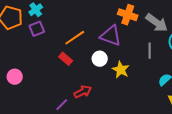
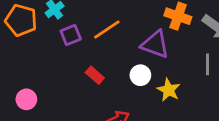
purple square: (37, 29) -> (71, 35), moved
orange line: (75, 38) -> (107, 30), moved

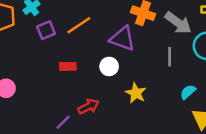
red rectangle: (95, 75) -> (68, 66), turned -42
yellow star: (169, 90) -> (136, 93), moved

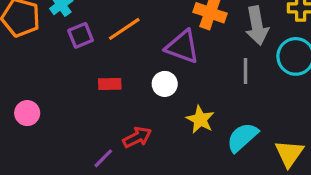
gray arrow: (178, 23) -> (257, 26), turned 44
cyan semicircle: (188, 92) -> (242, 137), moved, size x1.5

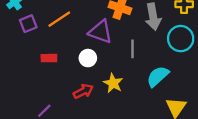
gray line: (246, 71) -> (133, 49), moved
red arrow: (137, 137) -> (83, 91), moved
cyan semicircle: (242, 137) -> (158, 76), moved

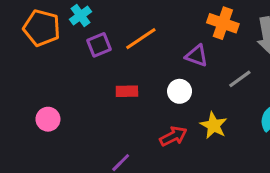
purple triangle: (100, 32) -> (197, 56), size x0.7
gray line: (133, 49) -> (240, 79), turned 54

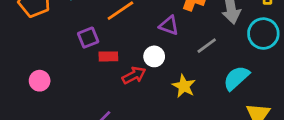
purple square: (99, 45) -> (88, 38), moved
red arrow: (173, 136) -> (134, 75), moved

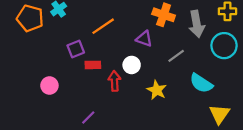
red arrow: (134, 75) -> (114, 81), turned -66
cyan semicircle: (236, 78) -> (201, 83), turned -105
pink circle: (40, 81) -> (49, 86), moved

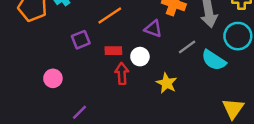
red rectangle: (93, 65) -> (113, 51), moved
cyan semicircle: (201, 83) -> (214, 60), moved
purple line: (88, 117) -> (80, 112), moved

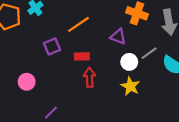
white circle: (140, 57) -> (129, 62), moved

